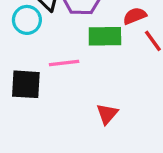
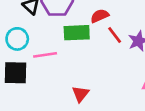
cyan circle: (27, 20) -> (17, 39), moved

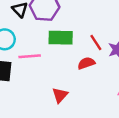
red semicircle: (100, 16) -> (86, 63), moved

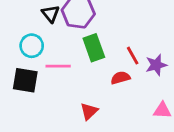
green rectangle: (61, 38) -> (94, 48), turned 65

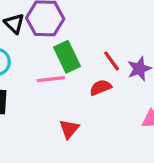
pink line: (58, 66) -> (51, 79), moved

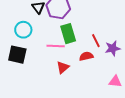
red triangle: (69, 129) -> (63, 67), moved

